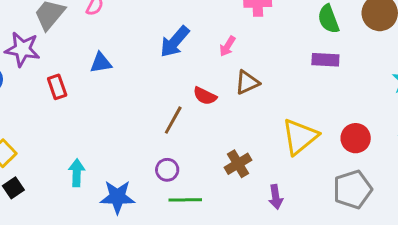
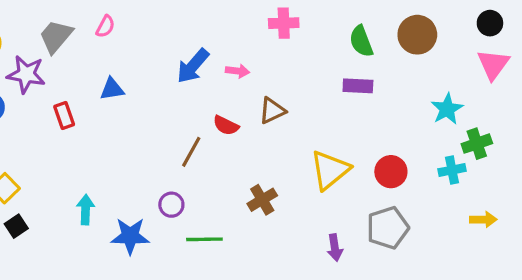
pink arrow: (227, 46) -> (237, 71), moved, turned -115
purple circle: (167, 170) -> (171, 205), moved
purple arrow: (276, 197) -> (335, 248), moved

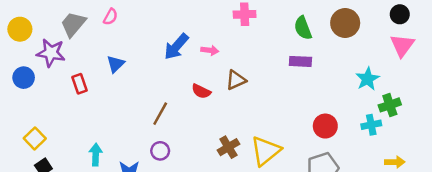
blue triangle: (112, 89) -> (115, 64), turned -36
brown line: (191, 152) -> (160, 114), moved
yellow triangle: (330, 170) -> (266, 151), moved

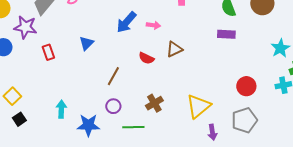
blue triangle: (115, 64) -> (86, 43), moved
brown cross: (228, 147) -> (154, 103), moved

